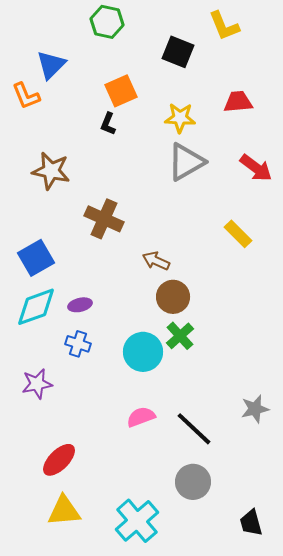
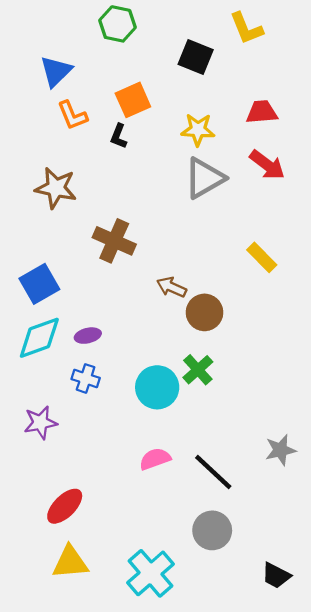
orange L-shape: (26, 96) -> (72, 115), moved
red arrow: (256, 168) -> (267, 165), moved
brown circle: (173, 297) -> (204, 312), moved
black trapezoid: (251, 523) -> (276, 576), turned -48

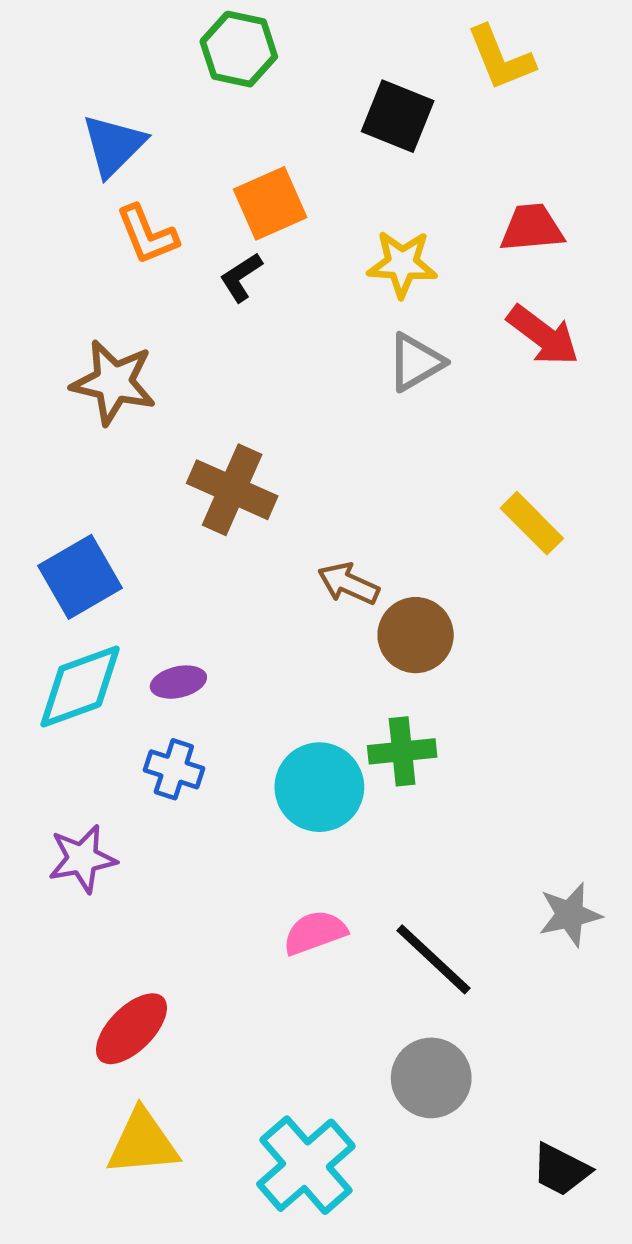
black L-shape: (119, 136) -> (241, 277), turned 35
gray triangle: (204, 178) -> (416, 362), size x0.7
green cross: (198, 370) -> (402, 751), turned 36

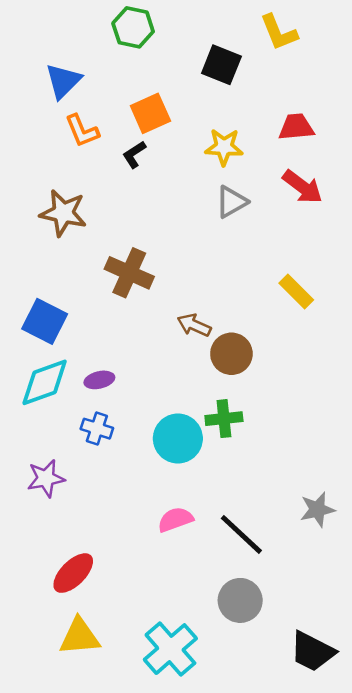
blue square: (80, 577) -> (45, 321), turned -33
black trapezoid: (561, 1170) -> (312, 652), size x1.4

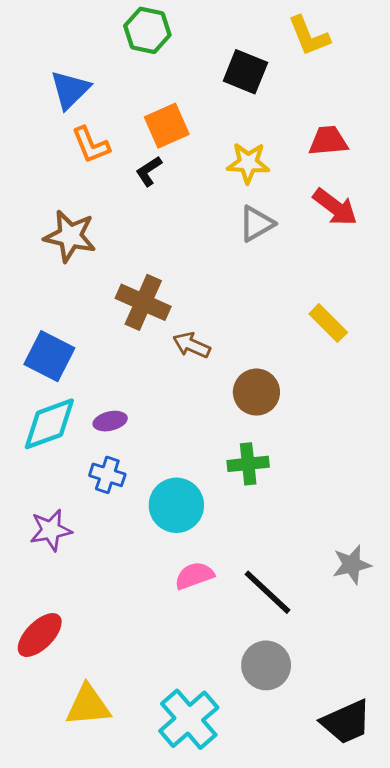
brown arrow: (194, 325) -> (192, 345), moved
cyan circle: (178, 438) -> (176, 505), moved
red ellipse: (73, 573) -> (40, 635), moved
black trapezoid: (312, 652) -> (346, 722), turned -51

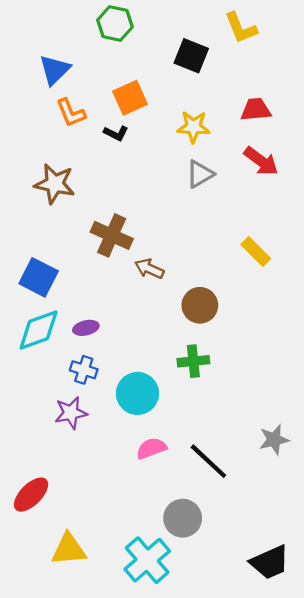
black L-shape: (149, 171) -> (116, 133), turned -120
purple star: (51, 530) -> (71, 413), moved
gray circle: (266, 665) -> (183, 518), moved

